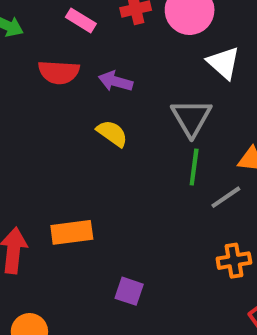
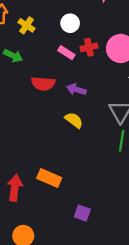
pink rectangle: (81, 20) -> (66, 53), moved
orange rectangle: (72, 232) -> (49, 178), turned 30

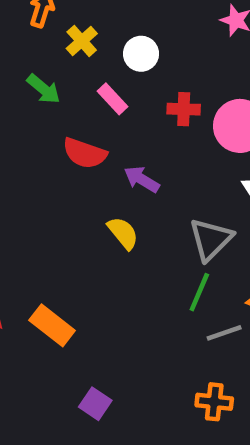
white circle: (70, 23) -> (141, 54), moved
pink rectangle: (66, 53) -> (113, 99), moved

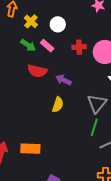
green arrow: (44, 89) -> (28, 45), moved
yellow semicircle: (123, 233) -> (58, 105), turned 63
orange rectangle: (52, 325) -> (30, 149), turned -30

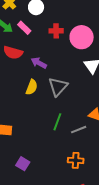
gray triangle: (97, 104) -> (58, 87), moved
green line: (94, 127) -> (57, 122), moved

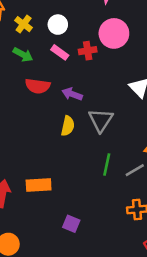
pink rectangle: (24, 28) -> (60, 52), moved
pink circle: (82, 37) -> (114, 33), moved

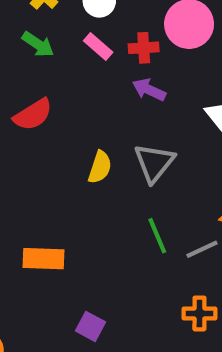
red semicircle: (38, 86) -> (33, 115), moved, turned -45
purple arrow: (72, 94) -> (149, 90), moved
green line: (107, 164) -> (157, 236), turned -40

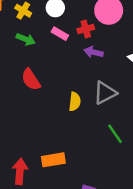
red semicircle: (33, 115) -> (31, 80), turned 100
gray triangle: (154, 163) -> (105, 93), turned 35

